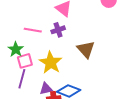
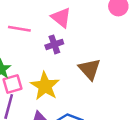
pink line: (33, 30) -> (19, 29), moved

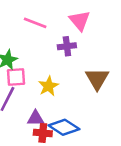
yellow star: (45, 86) -> (48, 86), size x0.7

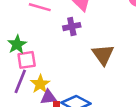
yellow star: (48, 86) -> (40, 84), moved

